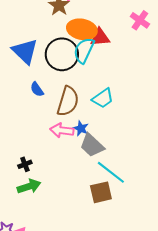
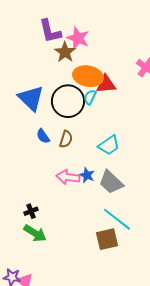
cyan semicircle: (84, 50) -> (90, 97), size x0.6
brown semicircle: (68, 101) -> (66, 139), moved, size x0.6
gray trapezoid: (92, 145) -> (111, 182), moved
green arrow: (29, 186) -> (35, 233), turned 50

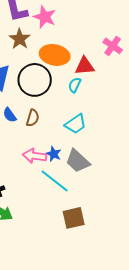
brown star: (65, 52) -> (20, 39), moved
red triangle: (106, 84) -> (85, 66), moved
cyan semicircle: (90, 97) -> (75, 85), moved
cyan line: (117, 219) -> (55, 181), moved

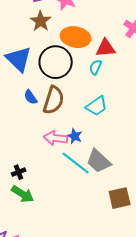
brown semicircle: (33, 118) -> (54, 100), size x1.6
gray trapezoid: (78, 161) -> (99, 161), moved
brown square: (74, 218) -> (120, 198), moved

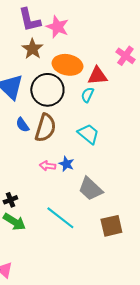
cyan trapezoid: (97, 106) -> (88, 134), turned -105
pink arrow: (56, 138) -> (47, 166), size x0.7
cyan line: (76, 163) -> (60, 218), moved

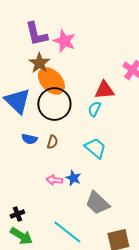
orange ellipse: (67, 65) -> (51, 81), moved, turned 36
blue semicircle: (22, 125) -> (29, 139), turned -42
brown semicircle: (45, 128) -> (52, 142), size x0.5

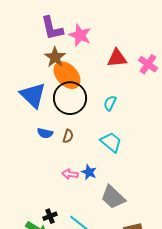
red triangle: (104, 90) -> (117, 58), moved
black cross: (17, 214) -> (50, 216), moved

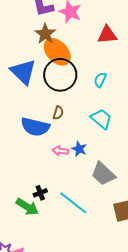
blue semicircle: (45, 133) -> (35, 127), moved, size x1.8

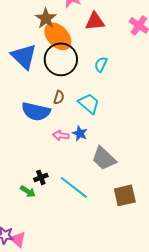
red triangle: (107, 35) -> (95, 21), moved
cyan trapezoid: (101, 119) -> (89, 103), moved
green arrow: (27, 207) -> (28, 191), size x0.7

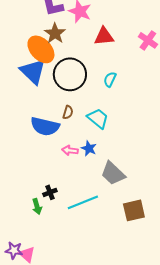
orange ellipse: (58, 36) -> (41, 49), moved
cyan line: (74, 187) -> (83, 202), turned -60
green arrow: (28, 191) -> (37, 206), turned 42

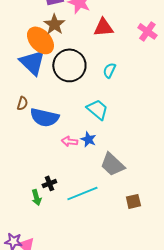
brown semicircle: (68, 112) -> (22, 103), moved
brown square: (134, 210) -> (133, 201), size x0.7

